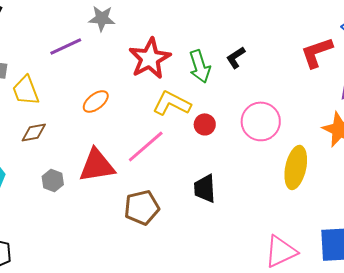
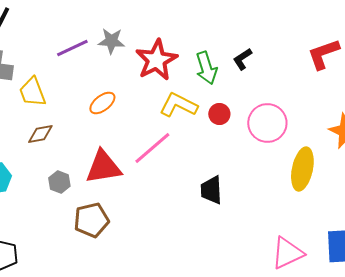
gray star: (102, 18) -> (111, 41), moved
red circle: (205, 124) -> (219, 114), moved
brown pentagon: (142, 207) -> (91, 220), moved

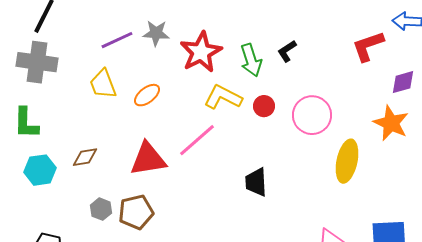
yellow trapezoid: (32, 92) -> (103, 84), moved
brown diamond: (40, 134) -> (85, 157), moved
gray hexagon: (59, 182) -> (101, 209), moved

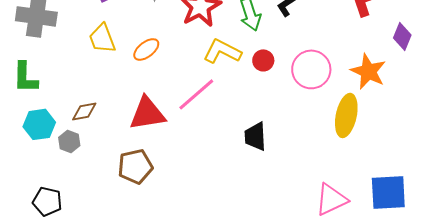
purple diamond: (403, 82) -> (402, 36), turned -52
orange star: (391, 123) -> (368, 71), moved
gray hexagon: (101, 209) -> (69, 141), moved

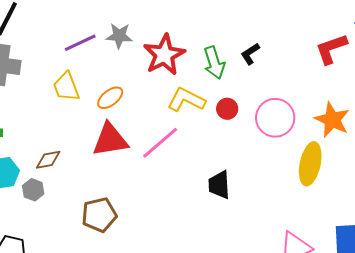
red triangle: (147, 113) -> (110, 140), moved

